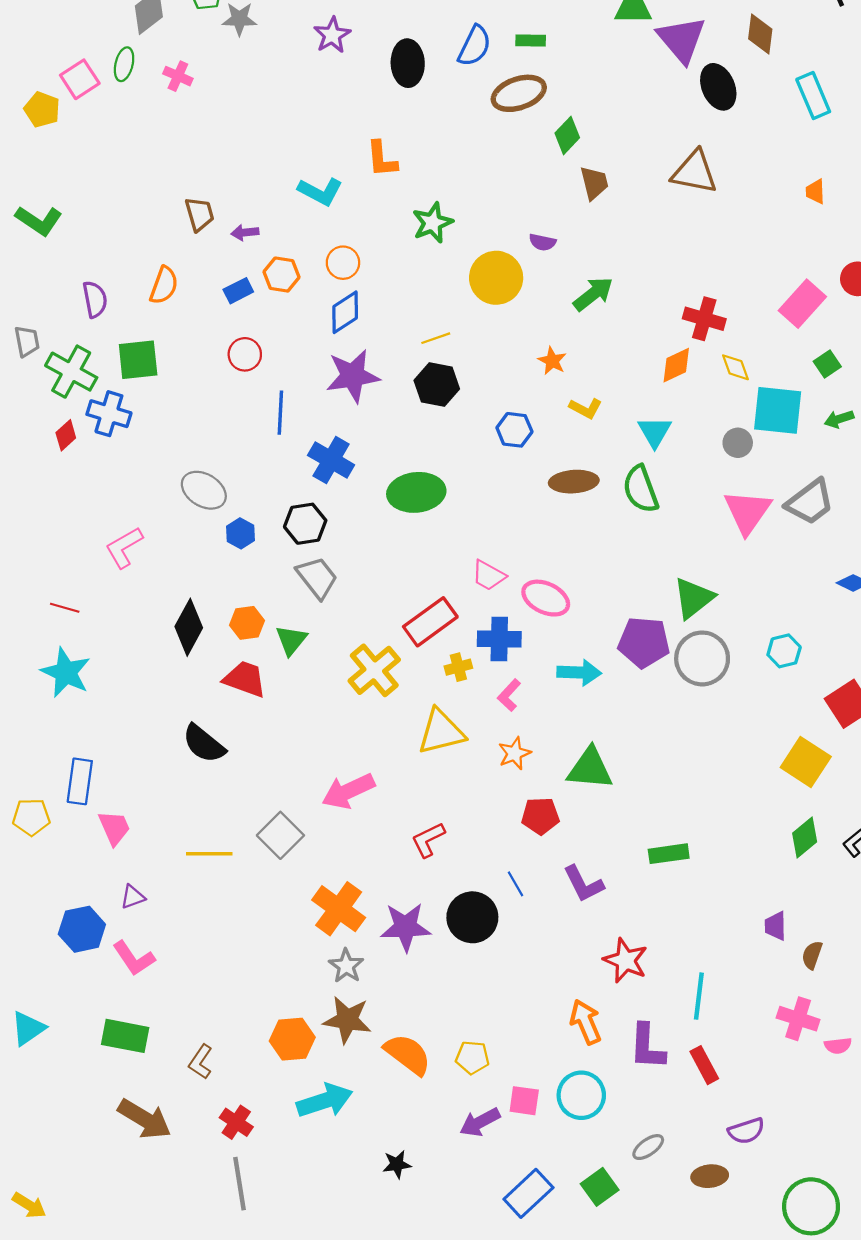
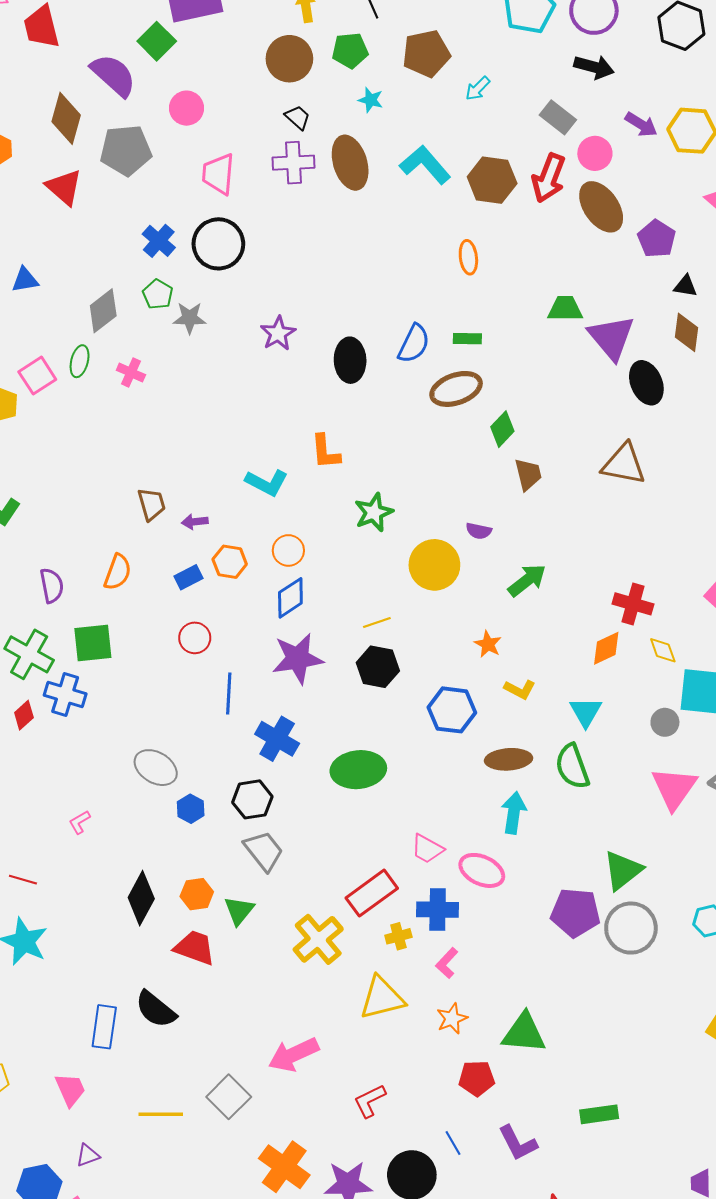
blue hexagon: (514, 430) -> (452, 710), size x1.4
pink L-shape: (124, 547) -> (80, 822), size x0.6
cyan arrow: (579, 672) -> (514, 813), moved, turned -84
blue rectangle: (80, 781) -> (104, 1027), moved

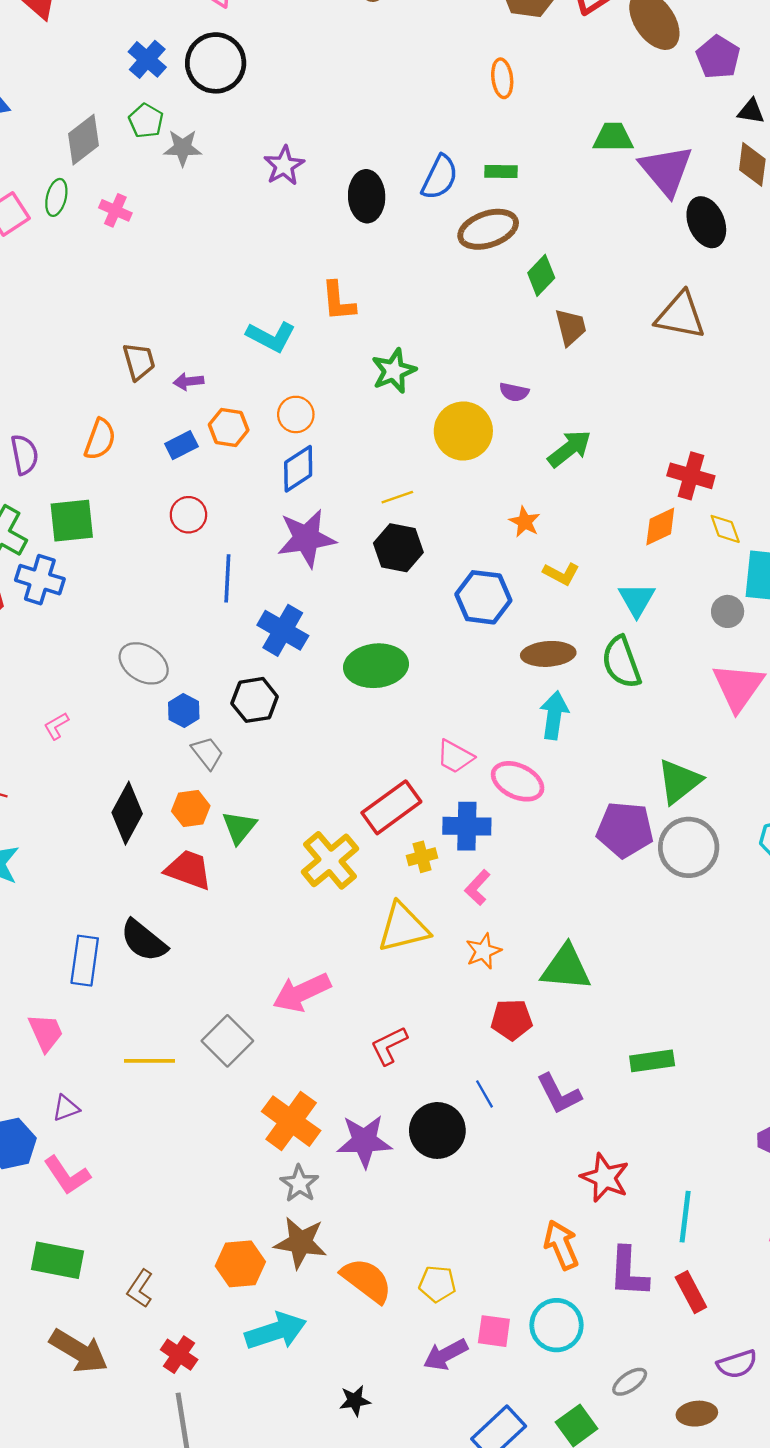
gray trapezoid: (264, 851) -> (207, 753), moved, size x0.7

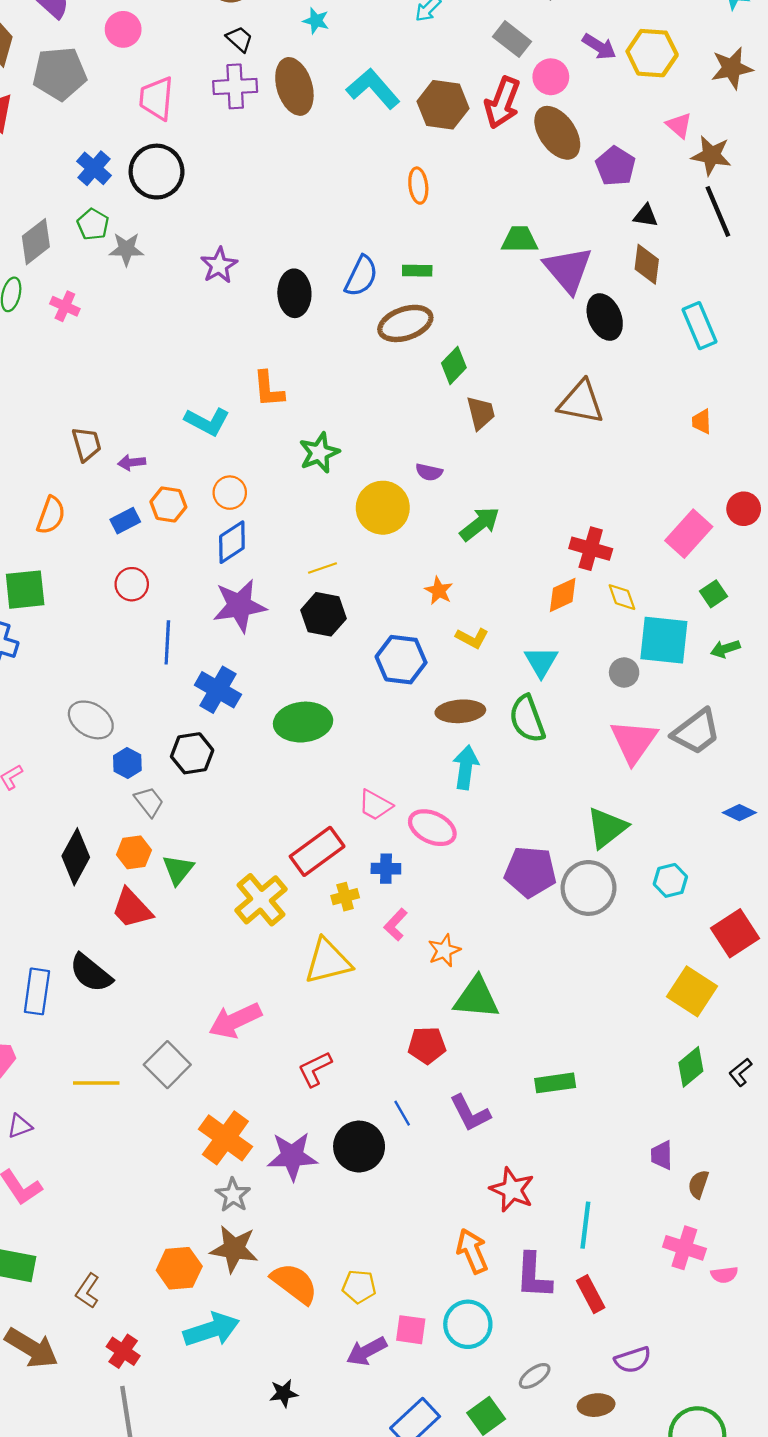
green triangle: (679, 781) -> (607, 828), moved
blue cross: (467, 826) -> (386, 869), size x0.7
red trapezoid: (188, 870) -> (132, 908), turned -153
orange star: (483, 951) -> (444, 950), moved

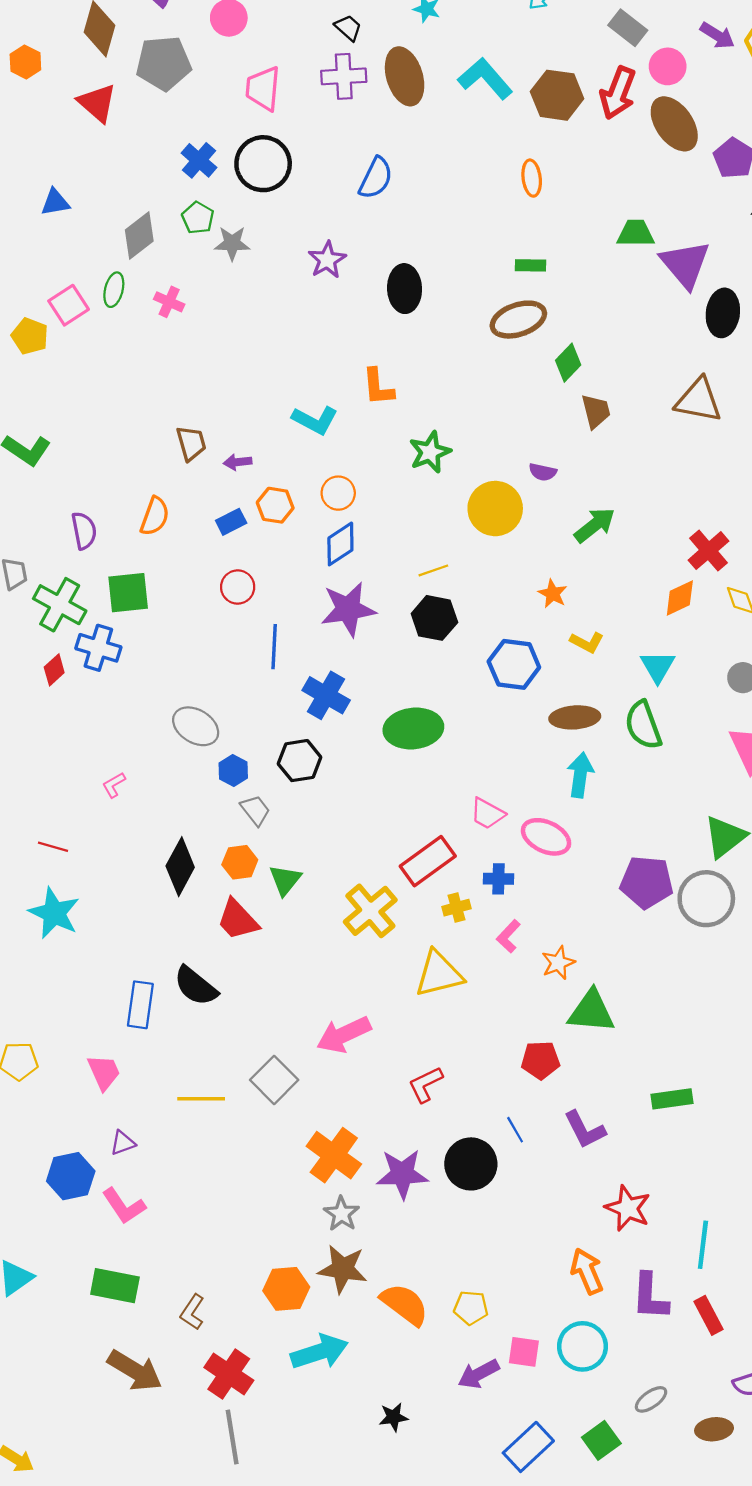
blue semicircle: (361, 276) -> (376, 178), moved
black ellipse: (605, 317) -> (723, 313), turned 30
red cross: (591, 549) -> (708, 551), turned 33
red cross: (123, 1351) -> (229, 1374), size x1.4

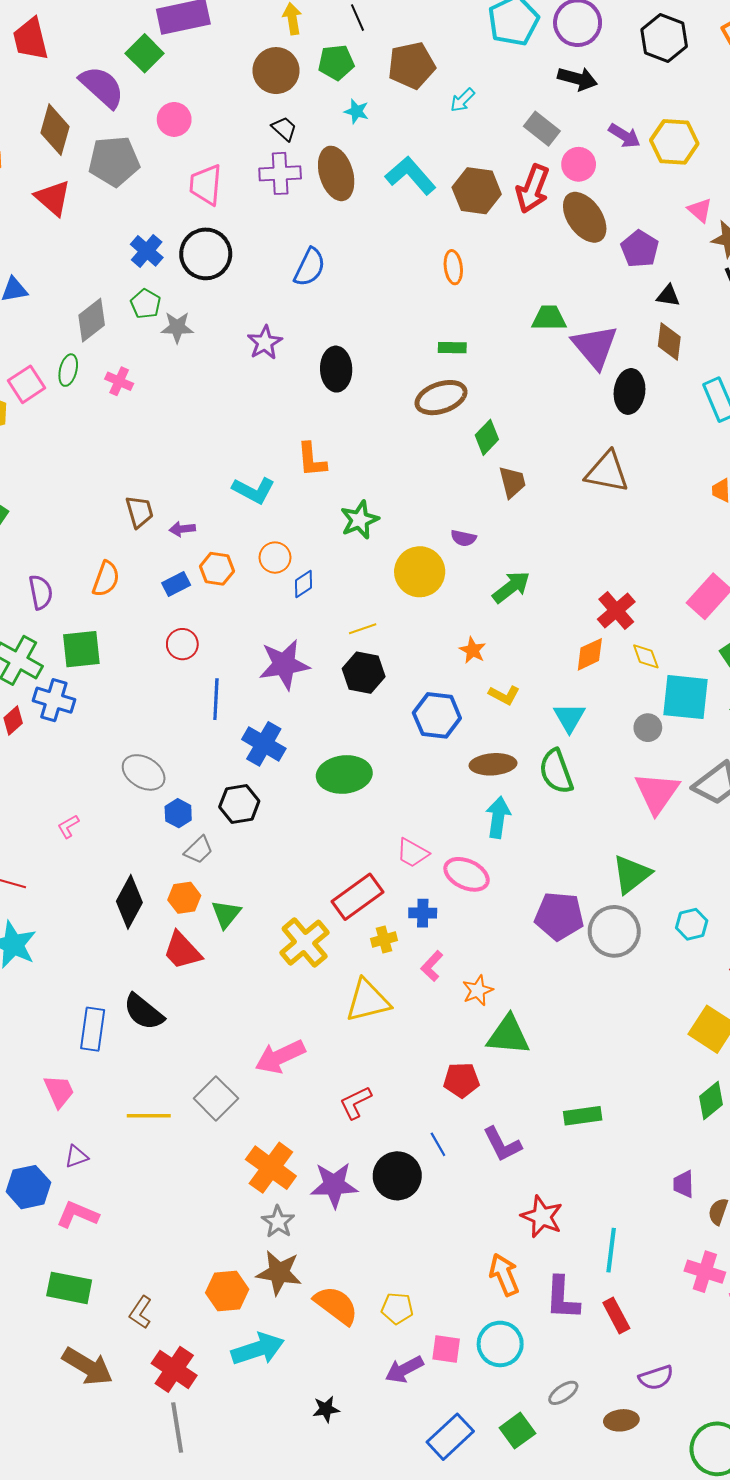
blue diamond: (340, 544) -> (304, 584), moved, size x0.7
gray trapezoid: (255, 810) -> (199, 850), turned 84
pink L-shape: (124, 1206) -> (77, 1215), turned 147

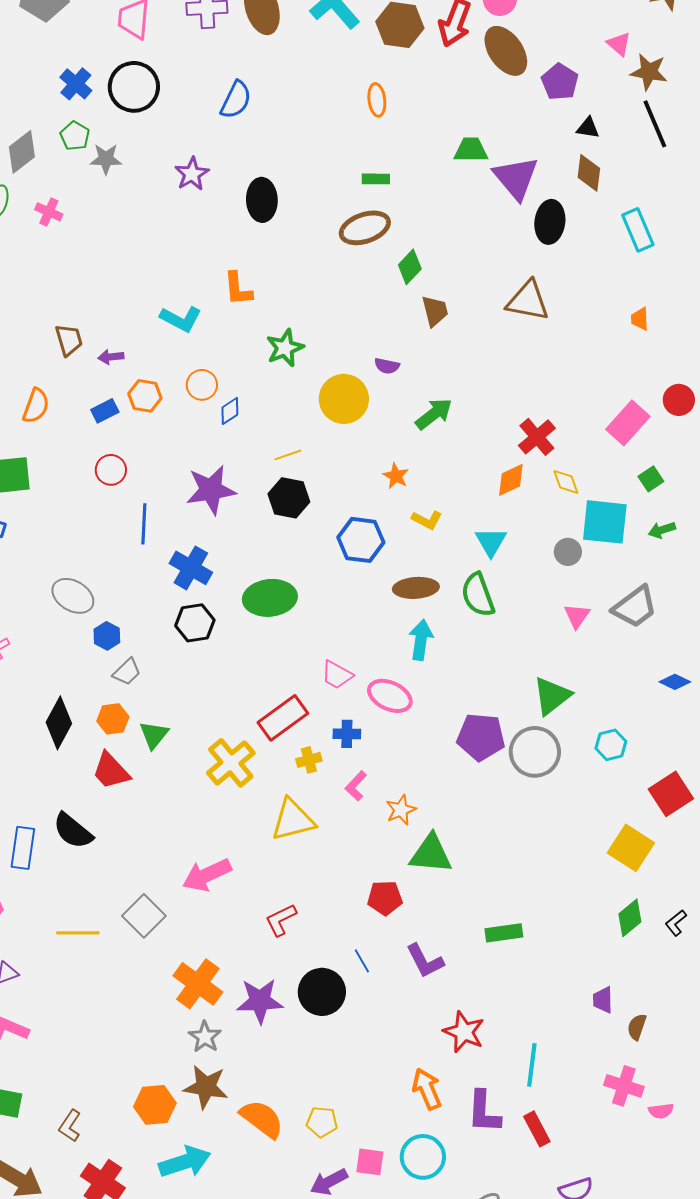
pink triangle: (657, 793) -> (577, 616), size x0.6
black hexagon: (239, 804) -> (195, 623), moved

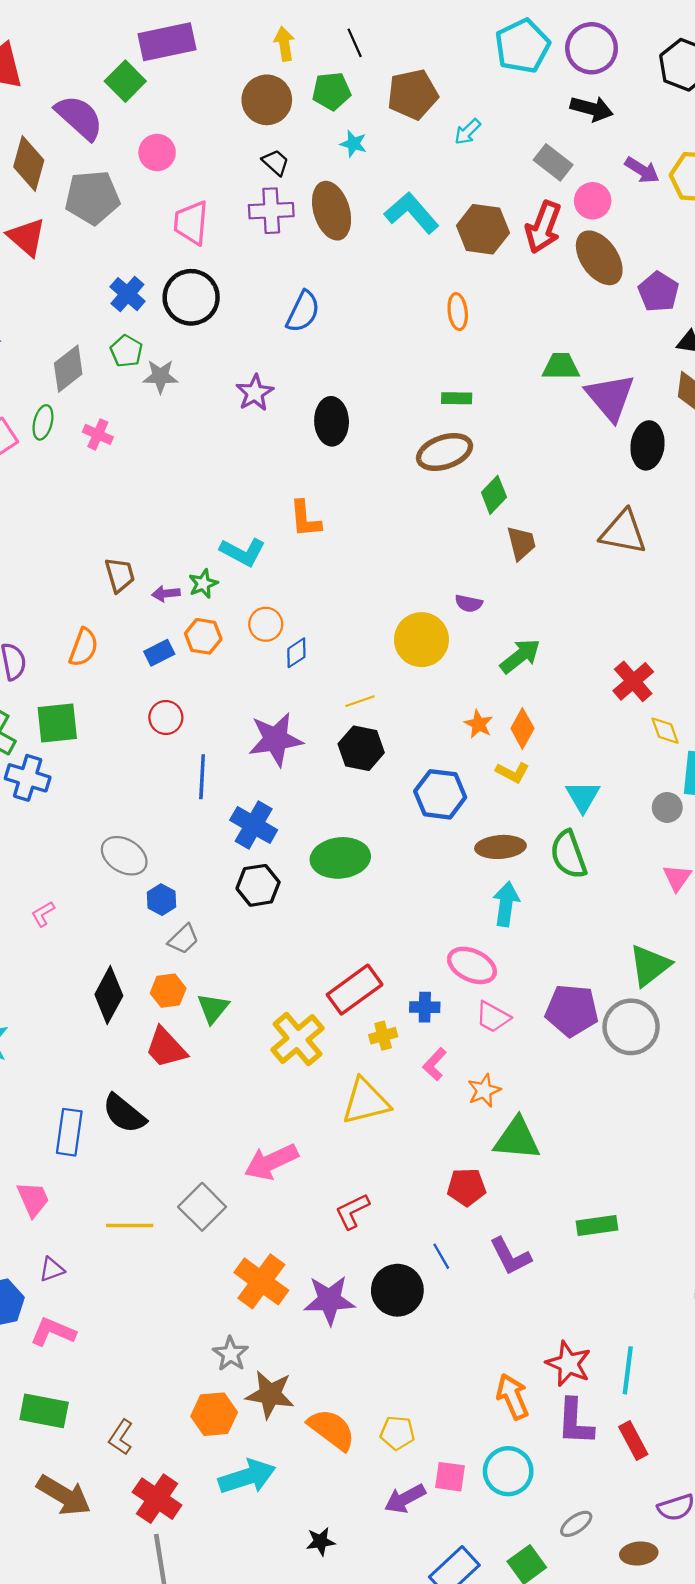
green star: (285, 348) -> (203, 584), moved, size x0.7
orange diamond: (511, 480) -> (522, 728), moved, turned -36
pink trapezoid: (337, 675) -> (493, 1017), moved
red star: (464, 1032) -> (568, 1364), moved
gray star: (205, 1037) -> (231, 1354), moved

